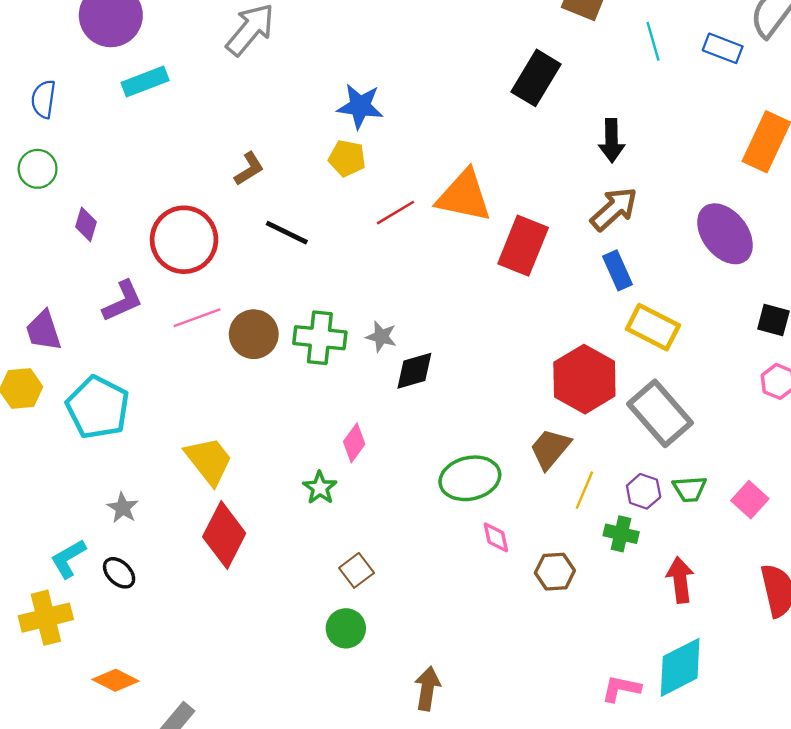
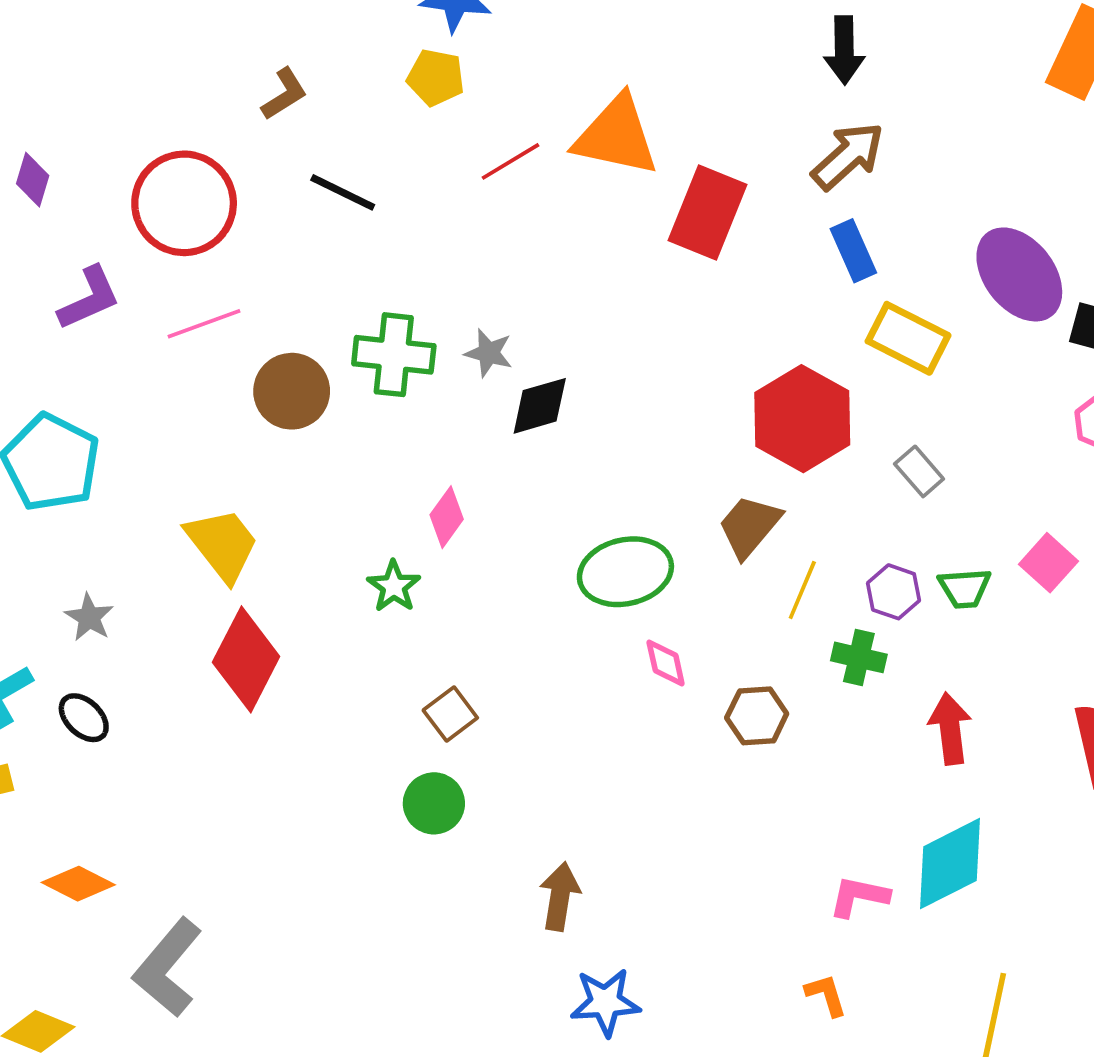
purple ellipse: (725, 234) -> (1019, 274), moved
brown circle: (254, 334) -> (292, 391), moved
gray rectangle: (660, 413) -> (919, 471), size x0.5
pink square: (750, 500) -> (1049, 563), moved

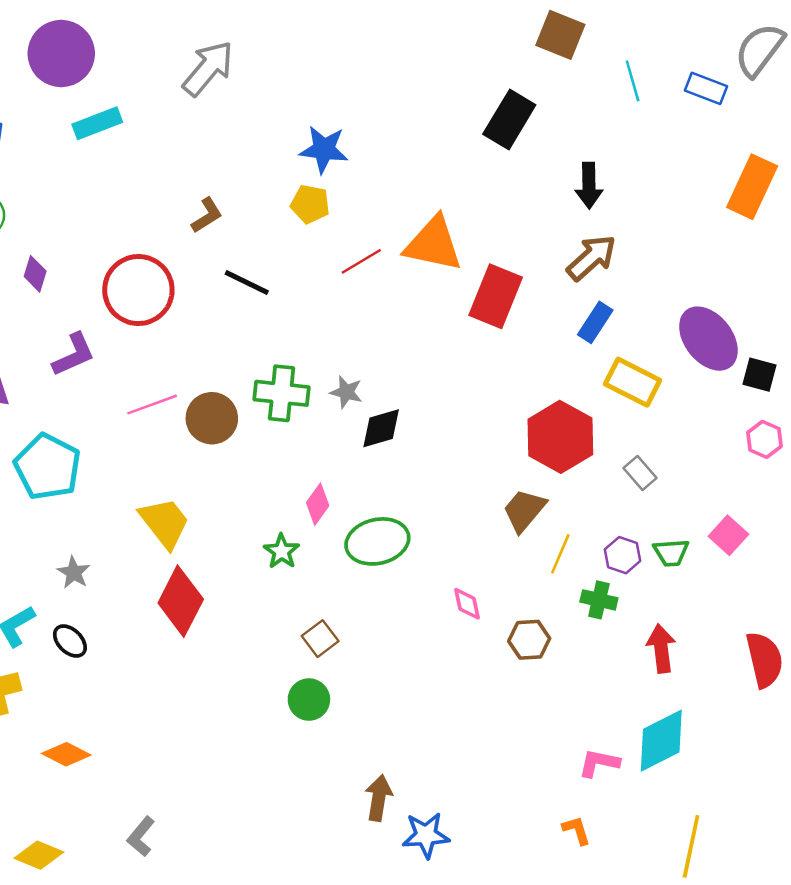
blue rectangle: (853, 251) -> (595, 322), turned 57
pink line: (204, 324) -> (152, 405), moved
green ellipse: (625, 572) -> (377, 541), moved
brown arrow: (560, 896) -> (379, 798), moved
gray L-shape: (168, 968) -> (141, 836), moved, size x0.6

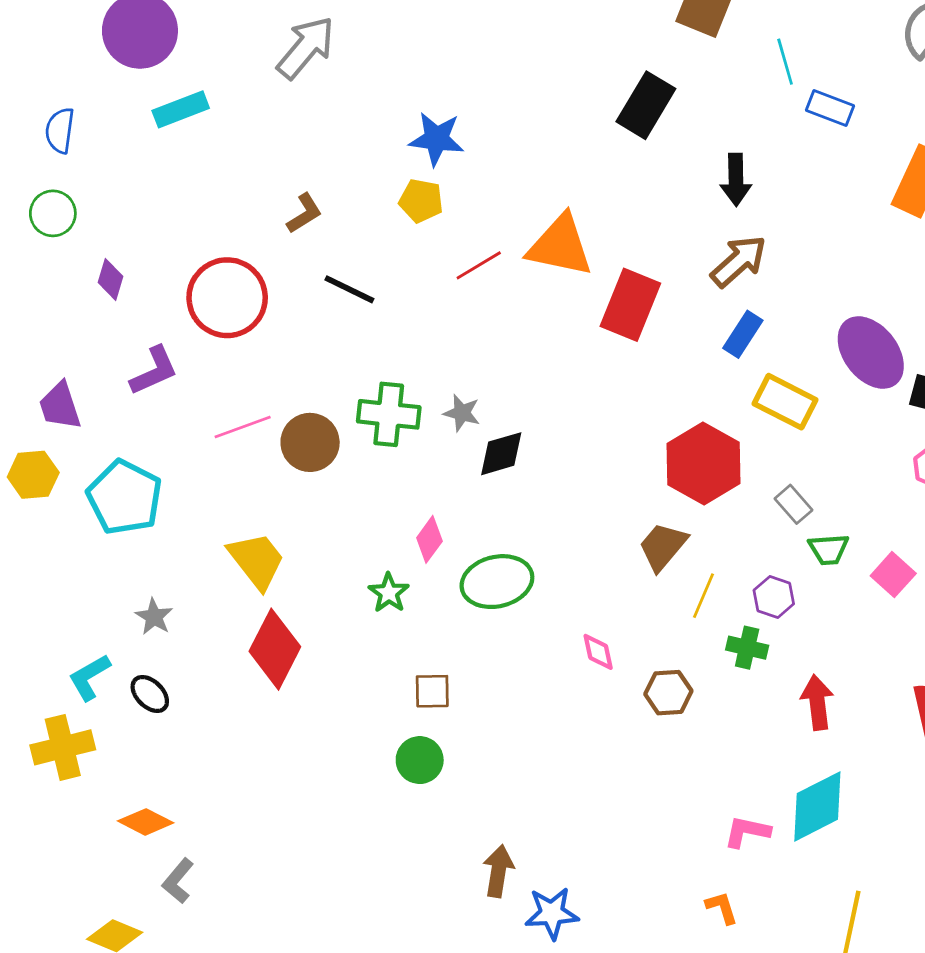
blue rectangle: (706, 88) -> (830, 108), moved
green trapezoid: (671, 553) -> (829, 549), moved
brown square: (320, 639) -> (432, 691), turned 36
gray L-shape: (141, 836) -> (178, 881), moved

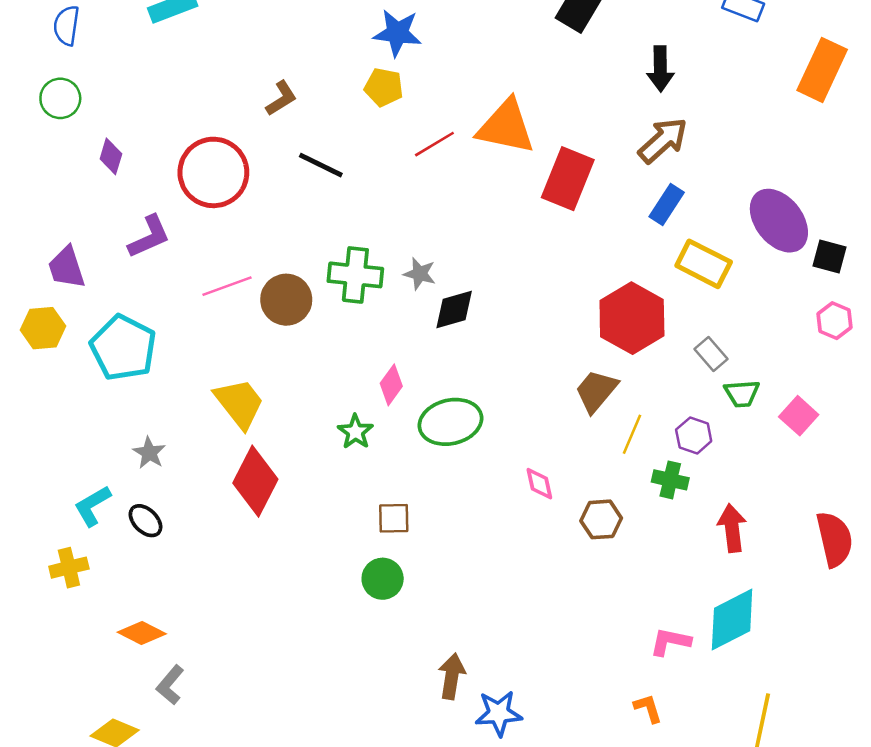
yellow cross: (63, 747) -> (69, 568), size x0.7

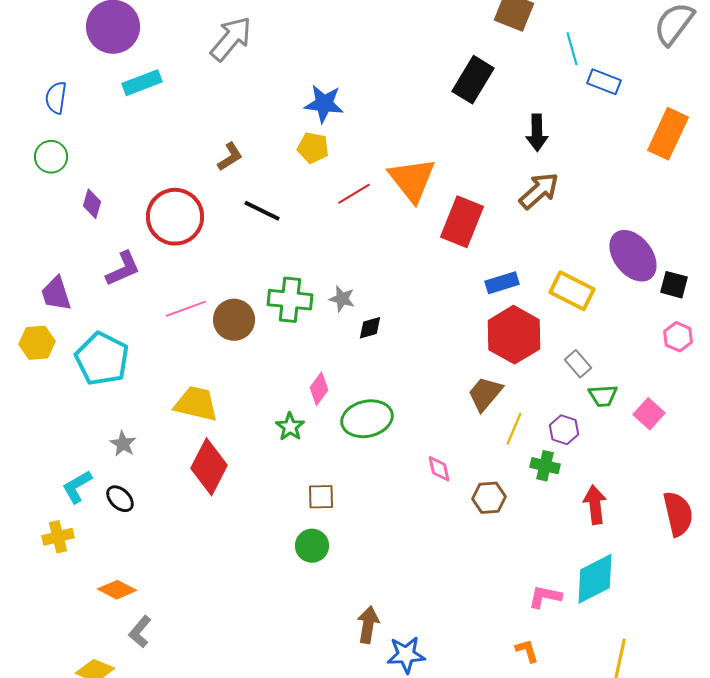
orange triangle: (506, 127) -> (412, 180), turned 40
blue rectangle: (667, 205) -> (502, 283), moved, turned 40
black diamond: (454, 310) -> (370, 328), size x0.7
yellow trapezoid: (239, 403) -> (196, 404), turned -39

